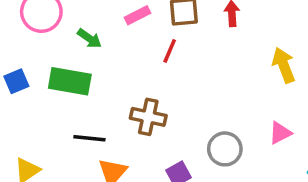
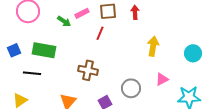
green arrow: (89, 38) -> (64, 21), moved
yellow arrow: (284, 65) -> (153, 46), moved, turned 30
black line: (89, 138) -> (32, 73), moved

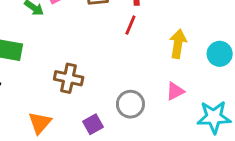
red line: (100, 33) -> (130, 25), moved
yellow arrow: (153, 46) -> (178, 44), moved

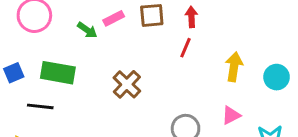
brown cross: (69, 78) -> (127, 84), moved, turned 32

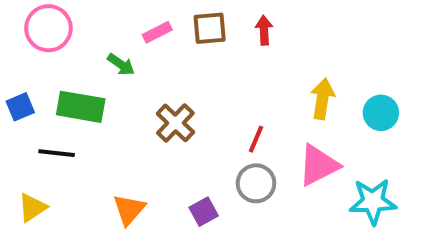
green arrow: (87, 30) -> (121, 64), moved
red line: (186, 48) -> (256, 139), moved
pink triangle: (231, 115) -> (318, 165), size x1.6

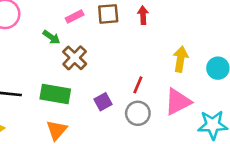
green rectangle: (81, 107) -> (55, 94), moved
brown cross: (175, 123) -> (75, 58), moved
purple square: (204, 212) -> (103, 102), moved

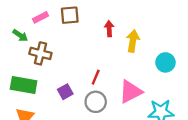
red arrow: (143, 15) -> (109, 29), moved
brown cross: (75, 58) -> (40, 53), turned -30
yellow arrow: (180, 59) -> (133, 41), moved

